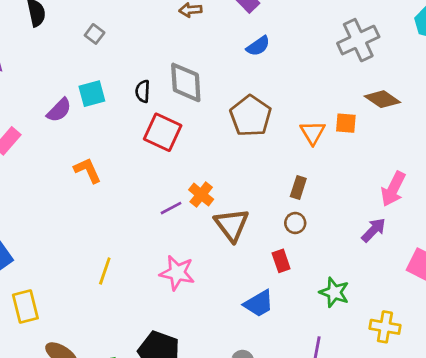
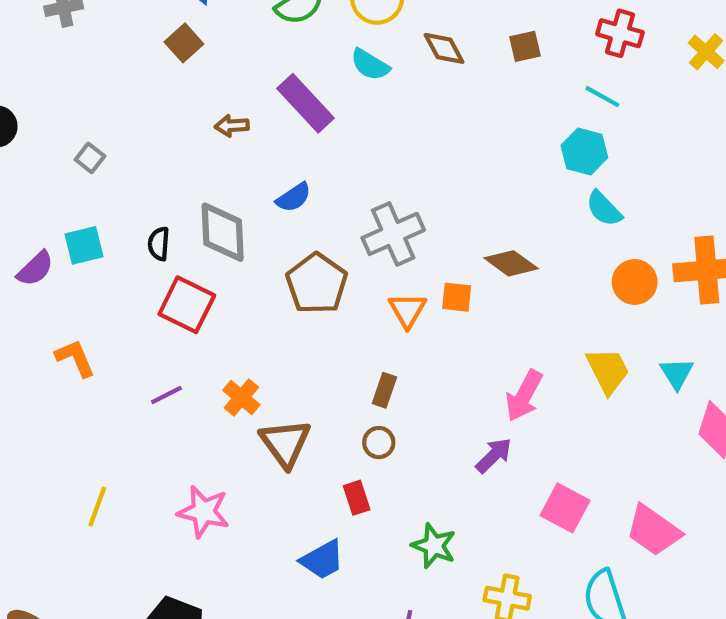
gray cross: (358, 40) -> (393, 234), moved
blue semicircle: (258, 46) -> (294, 197), moved
purple line: (171, 208) -> (166, 395), moved

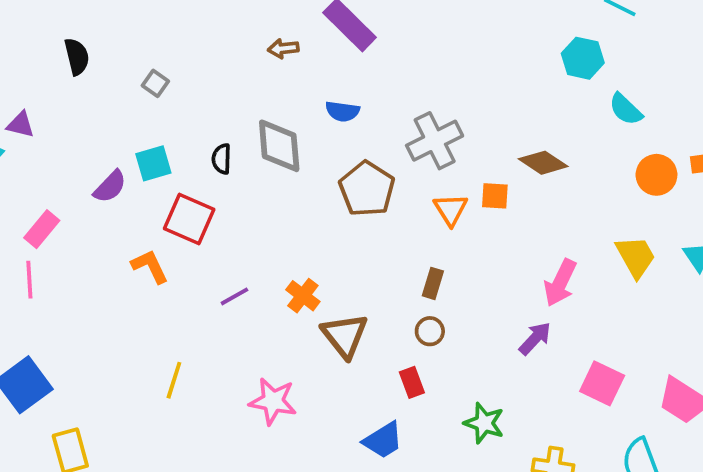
cyan hexagon: (584, 151) -> (583, 58), moved
blue semicircle: (294, 197) -> (342, 111), turned 44
red square: (187, 305) -> (189, 219), moved
yellow line: (97, 507) -> (174, 380), moved

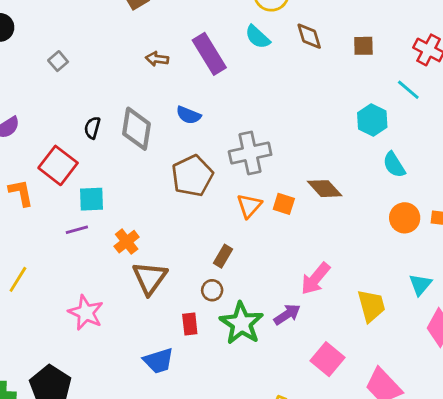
cyan square: (153, 163) -> (92, 199), moved
yellow trapezoid: (636, 257) -> (371, 306), moved
green star: (484, 423) -> (241, 323), moved, size x1.4

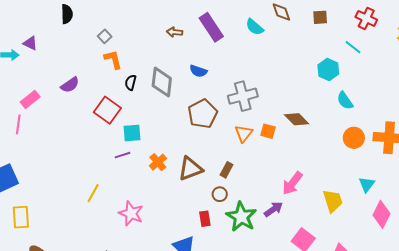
cyan semicircle: (258, 37) -> (255, 27), moved
orange L-shape: (21, 193) -> (113, 59), moved
brown triangle: (150, 278) -> (190, 169), moved, turned 36
yellow line: (18, 279) -> (93, 193), moved

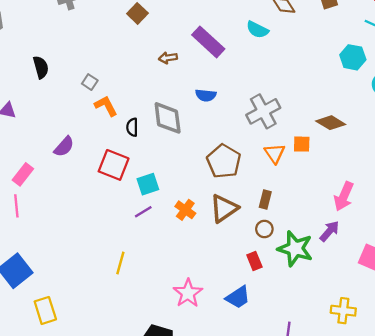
brown pentagon: (203, 114) -> (224, 161), moved
pink star: (131, 213) -> (188, 293), moved, turned 30

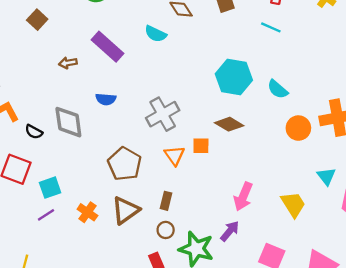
cyan hexagon: (353, 57) -> (234, 77), moved, size x1.4
black semicircle: (132, 127) -> (34, 132), turned -60

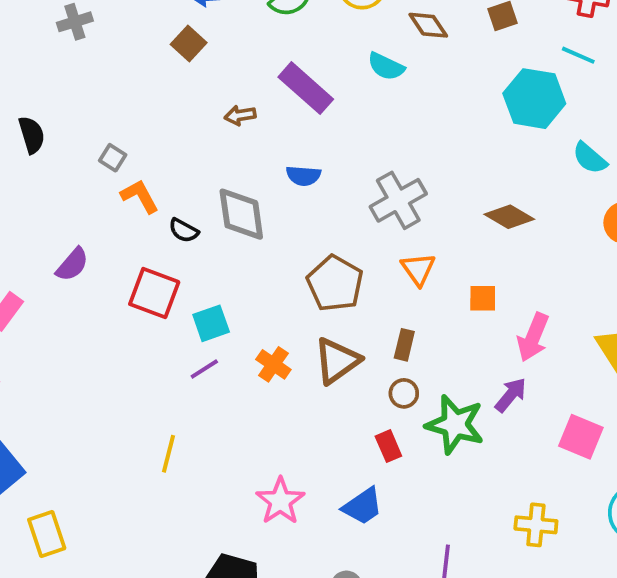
cyan hexagon: (234, 77) -> (534, 99), moved
orange square: (201, 146) -> (483, 298), moved

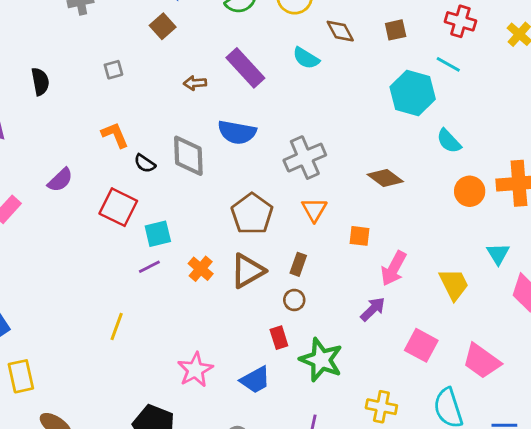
gray square: (113, 158) -> (113, 70), moved, turned 36
blue semicircle: (303, 176) -> (237, 132), size x1.5
green star: (455, 425) -> (321, 360), moved

